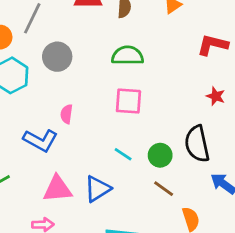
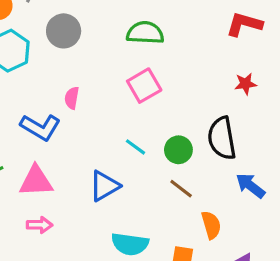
red star: (216, 96) -> (246, 84), turned -30
pink square: (128, 101) -> (144, 86), turned -36
pink triangle: (58, 189) -> (36, 181), moved

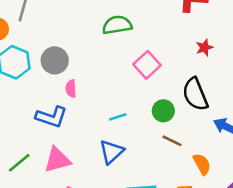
gray circle: (64, 31) -> (55, 60), moved
pink square: (144, 86) -> (147, 65), moved
cyan line: (136, 147) -> (118, 117), moved, turned -42

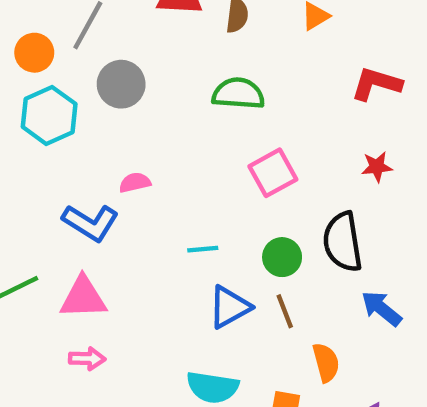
gray circle: (55, 60) -> (121, 84), moved
pink semicircle: (71, 89) -> (135, 183), turned 66
brown line: (172, 141) -> (285, 311), turned 30
blue triangle: (112, 152) -> (229, 307), moved

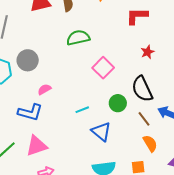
gray circle: (121, 84) -> (28, 60), moved
blue triangle: (229, 307) -> (101, 131), turned -35
brown line: (285, 311) -> (144, 119), moved

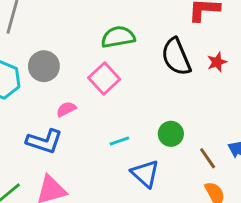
pink square: (103, 68) -> (104, 79), moved
black semicircle: (142, 89) -> (176, 57), moved

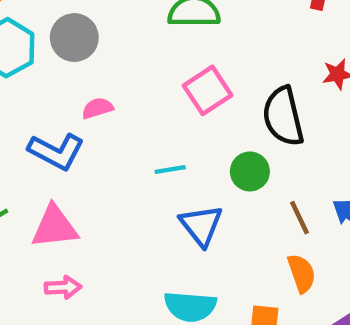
black semicircle: (176, 57) -> (283, 116), moved
pink square: (104, 79) -> (208, 90), moved

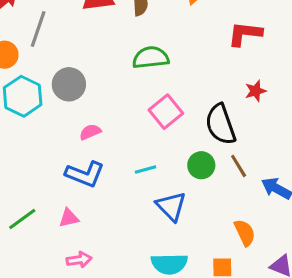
blue L-shape: (56, 151) -> (85, 174), moved
brown line: (299, 218) -> (239, 166), moved
pink triangle: (55, 227) -> (69, 218), size x0.6

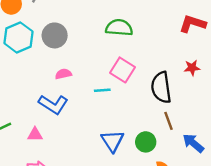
pink square: (166, 112) -> (123, 70), turned -30
green circle: (201, 165) -> (146, 142), moved
cyan line: (145, 170) -> (102, 90), moved

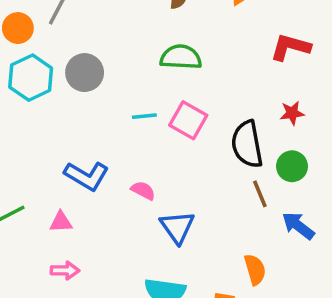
pink semicircle: (63, 74) -> (143, 191), moved, turned 42
cyan line: (102, 90) -> (144, 116), moved
green circle: (146, 142) -> (292, 166), moved

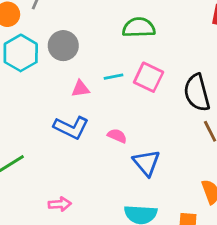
pink triangle: (61, 222) -> (80, 89), moved

